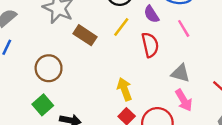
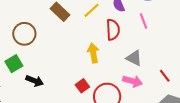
yellow arrow: (125, 89) -> (93, 53), moved
pink arrow: (184, 100) -> (133, 81), turned -54

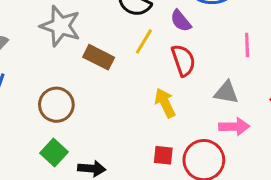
pink line: (143, 21) -> (247, 45), moved, turned 35
red square: (82, 86) -> (163, 155), turned -32

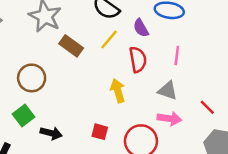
pink line: (247, 45) -> (177, 55), moved
red square: (163, 155) -> (100, 132), moved

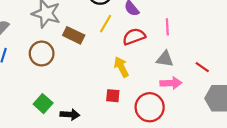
red semicircle: (138, 60) -> (134, 37), turned -90
brown circle: (32, 78) -> (42, 54), moved
red square: (100, 132) -> (113, 96), moved

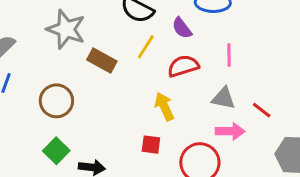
brown circle: (42, 54) -> (56, 101), moved
red line: (202, 67) -> (262, 110), moved

